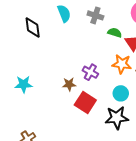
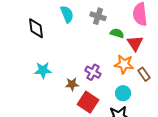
cyan star: (24, 84) -> (43, 70), moved

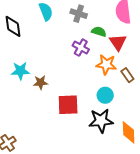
purple cross: (93, 72) -> (81, 48), moved
brown star: (72, 84) -> (40, 83), moved
red square: (88, 102) -> (68, 105), turned -35

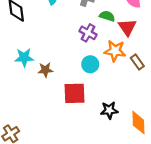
cyan circle: (105, 95) -> (90, 64), moved
black star: (101, 121) -> (109, 110), size x0.7

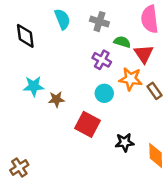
red square: (75, 93) -> (87, 124), turned 30

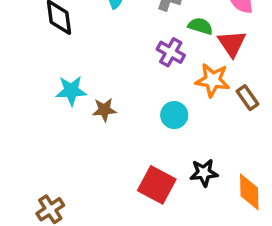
cyan circle: (104, 93) -> (174, 115), moved
red square: (87, 124) -> (157, 185), moved

